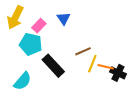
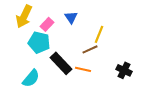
yellow line: (92, 64) -> (99, 34), moved
orange line: (106, 67) -> (83, 69), moved

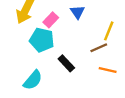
black rectangle: (61, 63) -> (66, 63), size x0.7
orange line: (83, 69) -> (108, 70), moved

